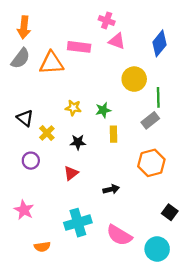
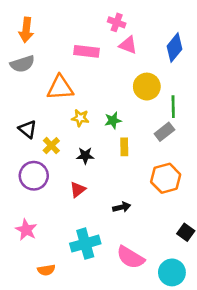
gray semicircle: (20, 58) -> (22, 64), turned 35
orange triangle: (51, 63) -> (60, 88), moved
purple circle: (31, 161) -> (34, 176), size x1.5

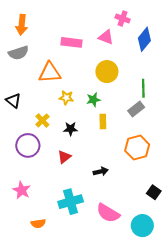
pink cross: (117, 22) -> (123, 18), moved
yellow circle: (147, 87) -> (107, 72), moved
black triangle: (27, 129) -> (13, 101), moved

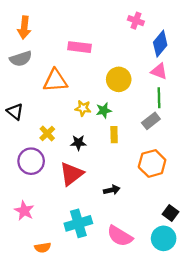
pink triangle: (106, 37) -> (159, 71), moved
yellow star: (66, 98) -> (83, 108), moved
red triangle: (64, 157) -> (71, 174), size x1.6
cyan circle: (142, 226) -> (164, 238), moved

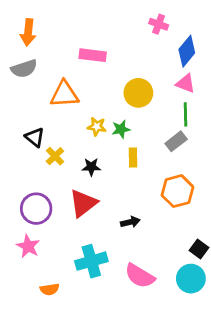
black triangle: (15, 112) -> (35, 137), moved
purple circle: (31, 161) -> (36, 209), moved

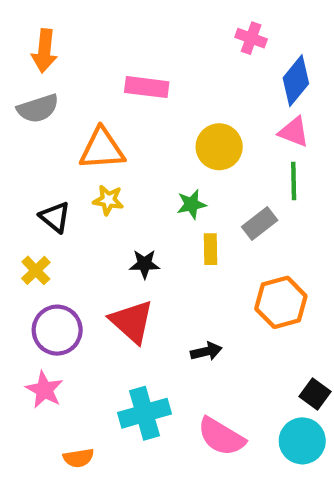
yellow star: (97, 126) -> (108, 200), moved
gray rectangle: (176, 141) -> (260, 224), moved
yellow cross: (55, 156) -> (36, 270), moved
red triangle: (83, 203) -> (132, 322), turned -40

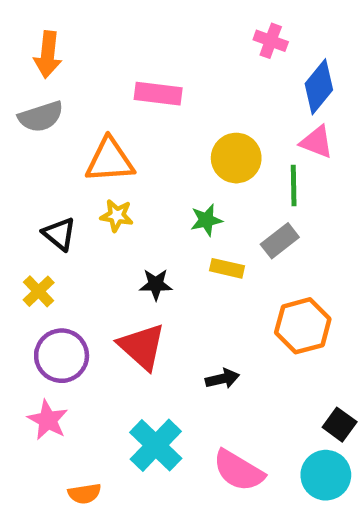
green line: (294, 181) -> (294, 186), moved
yellow rectangle: (211, 249) -> (227, 268), turned -76
cyan cross: (145, 413) -> (156, 445), turned -30

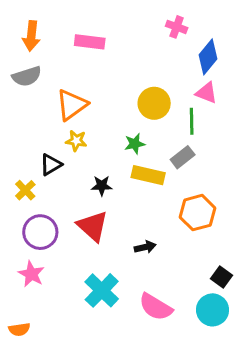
pink rectangle: (158, 94) -> (90, 42), moved
orange triangle: (110, 160) -> (72, 105), turned -32
black triangle: (59, 234) -> (51, 165), moved, turned 50
yellow rectangle: (227, 268) -> (148, 175), size x1.5
orange semicircle: (85, 494) -> (19, 329), moved

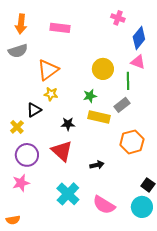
pink star: (31, 274) -> (21, 183), turned 30

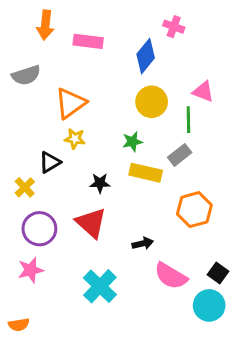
orange arrow: (21, 24) -> (45, 25), moved
blue diamond: (139, 38) -> (146, 56), moved
pink semicircle: (104, 205) -> (171, 276), moved

